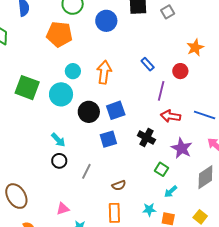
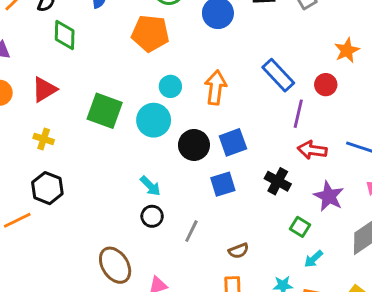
blue rectangle: (148, 64) -> (278, 75), size x1.6
brown ellipse: (16, 196) -> (115, 265), moved

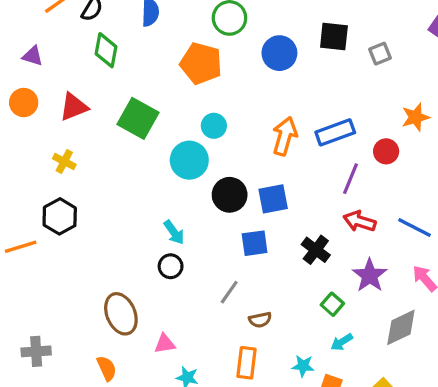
blue rectangle: (278, 75) -> (335, 132), turned -76
orange arrow: (216, 87) -> (285, 136), moved
green square: (105, 111) -> (138, 118), moved
gray line: (191, 231) -> (229, 292), moved

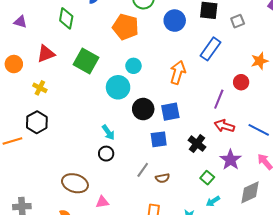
orange circle: (24, 103) -> (14, 64), moved
blue rectangle: (335, 132) -> (211, 49), moved, turned -35
brown ellipse: (121, 314) -> (75, 183), turned -50
brown semicircle: (260, 320) -> (163, 178), moved

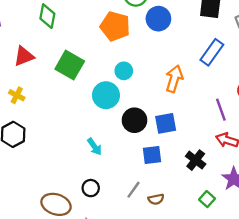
blue circle: (175, 21) -> (158, 19), moved
purple line: (219, 99) -> (221, 110), turned -42
black circle: (106, 154) -> (91, 188), moved

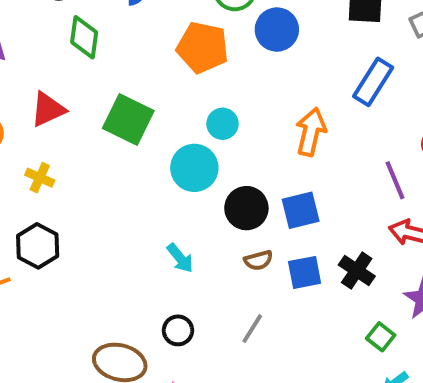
blue square: (152, 155) -> (305, 272), moved
brown semicircle: (156, 199) -> (258, 260), moved

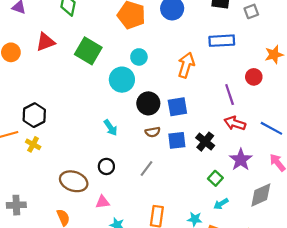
blue rectangle: (373, 82) -> (222, 41), turned 50
yellow cross: (40, 178) -> (33, 144), moved

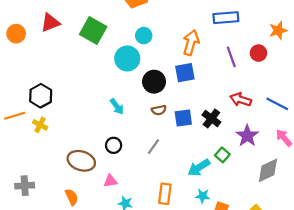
purple line: (230, 95) -> (231, 57), moved
blue square: (177, 107) -> (185, 73), moved
cyan arrow: (221, 204) -> (199, 168), moved, size x1.5

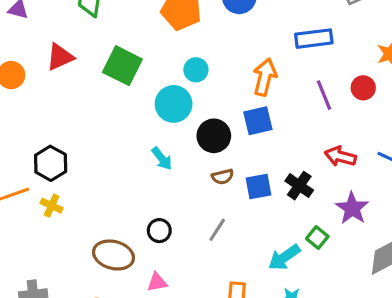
cyan arrow: (117, 107) -> (162, 159), moved

